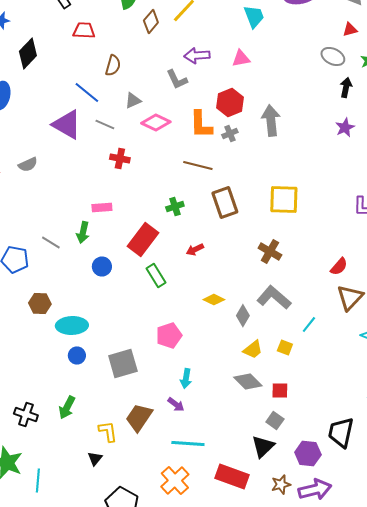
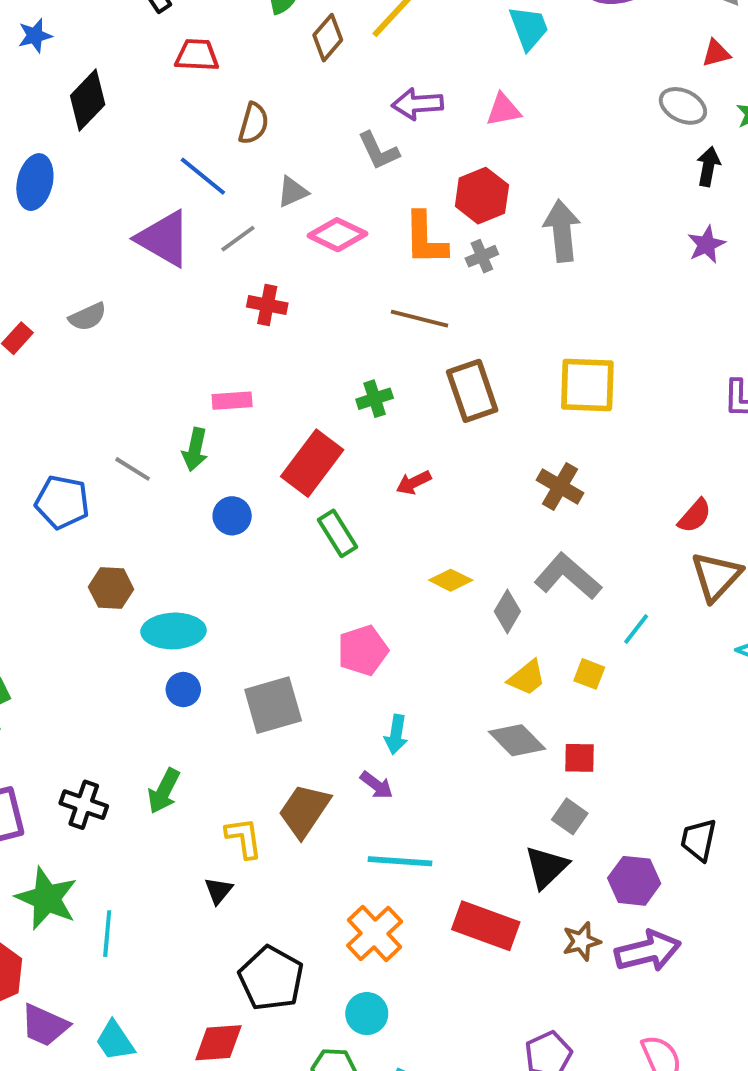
gray line: (105, 124) -> (238, 239), turned -60
black trapezoid: (341, 432) -> (699, 840), size x0.7

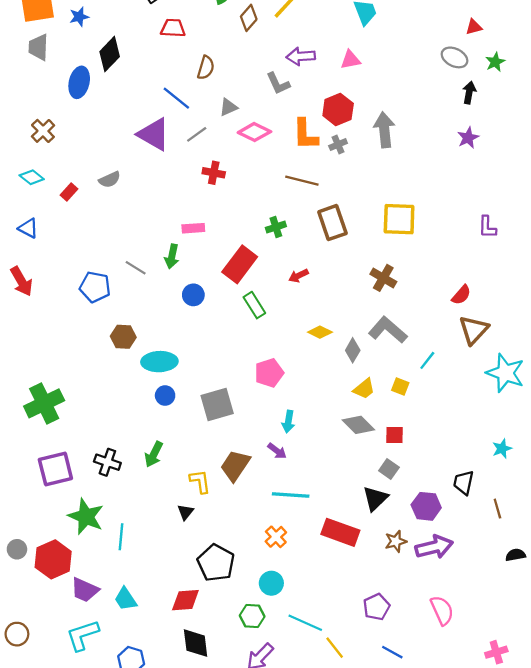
blue ellipse: (35, 182) -> (79, 82), moved
orange cross: (375, 934) -> (276, 537), size x0.7

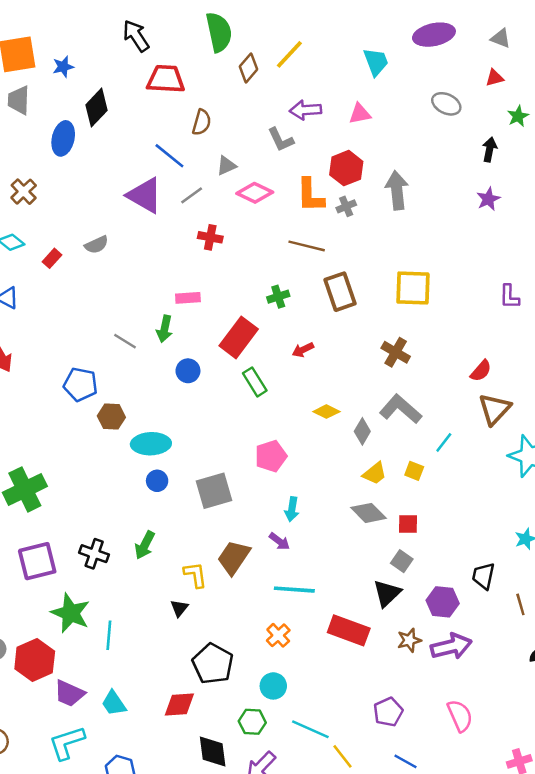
red trapezoid: (173, 28) -> (166, 79), size x1.4
gray ellipse: (455, 57) -> (446, 104), moved
blue pentagon: (95, 287) -> (80, 384), moved
black diamond: (196, 643) -> (213, 751), moved

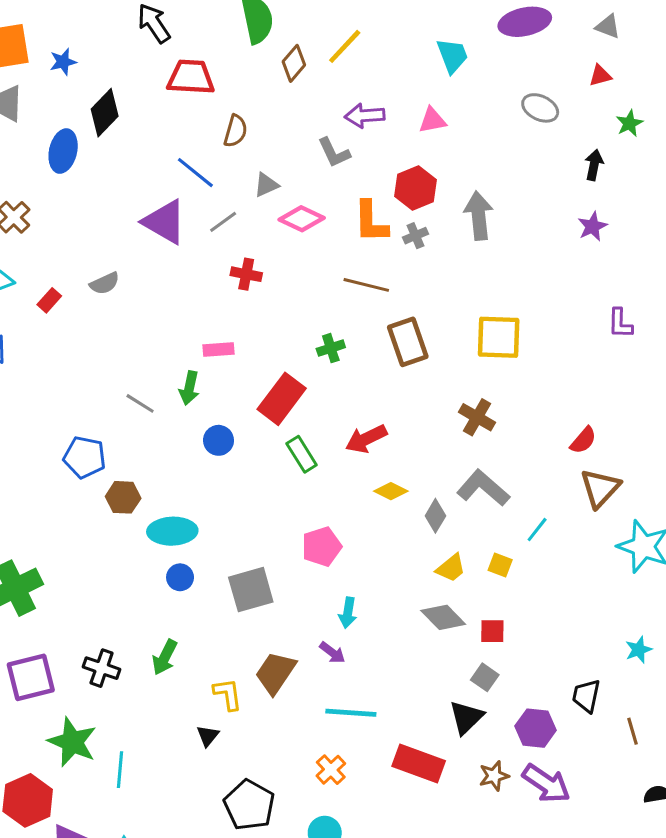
purple L-shape: (509, 297) -> (620, 323), moved
red arrow: (303, 350) -> (366, 439), moved, size x1.5
purple arrow: (451, 646) -> (546, 784), turned 48

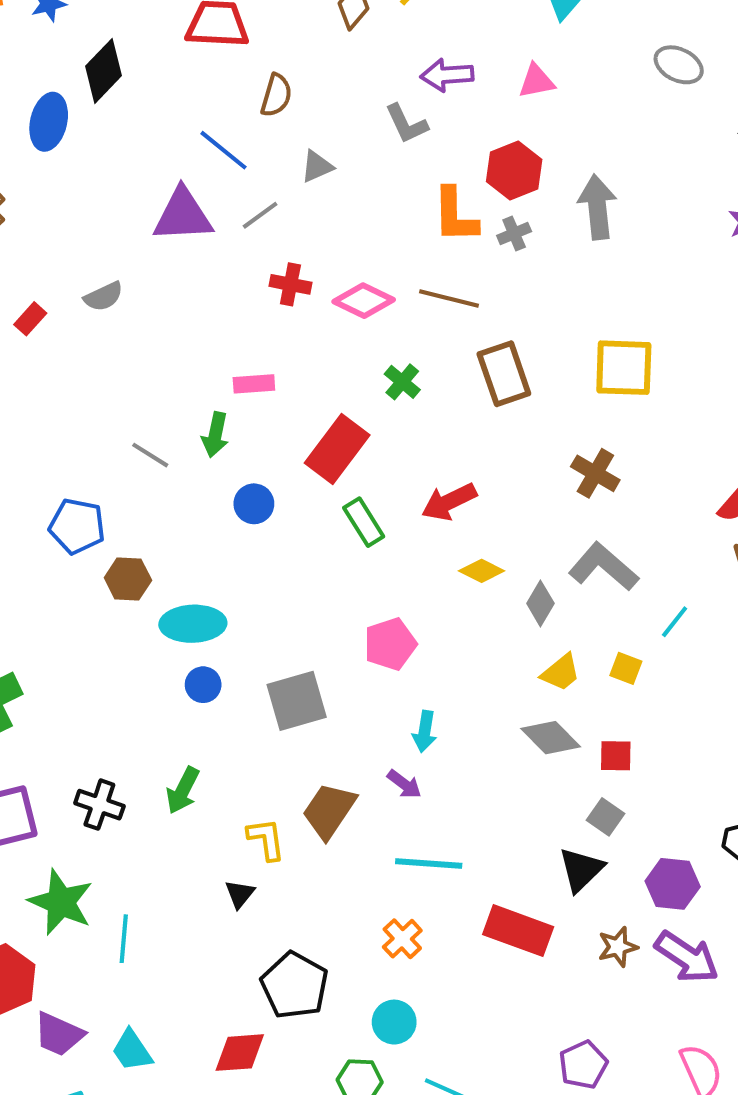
pink diamond: (302, 219) -> (364, 301), moved
purple triangle: (165, 222) -> (183, 215), turned -33
green cross: (331, 348) -> (402, 382), turned -32

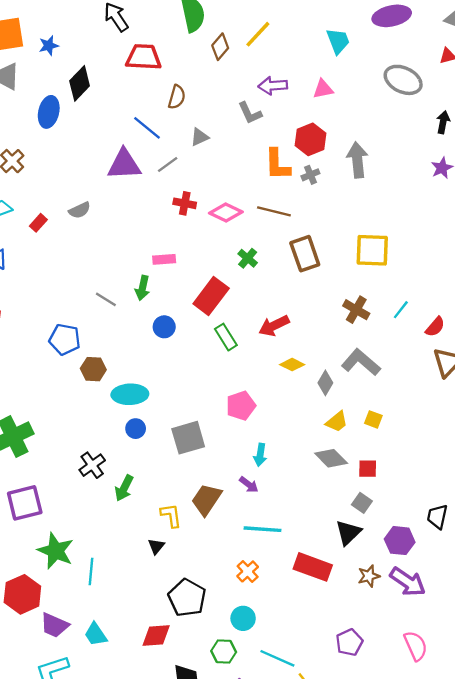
gray ellipse: (679, 65) -> (403, 80), size x1.4
cyan line: (675, 622) -> (401, 310), moved
black cross: (99, 805) -> (92, 465), moved, turned 35

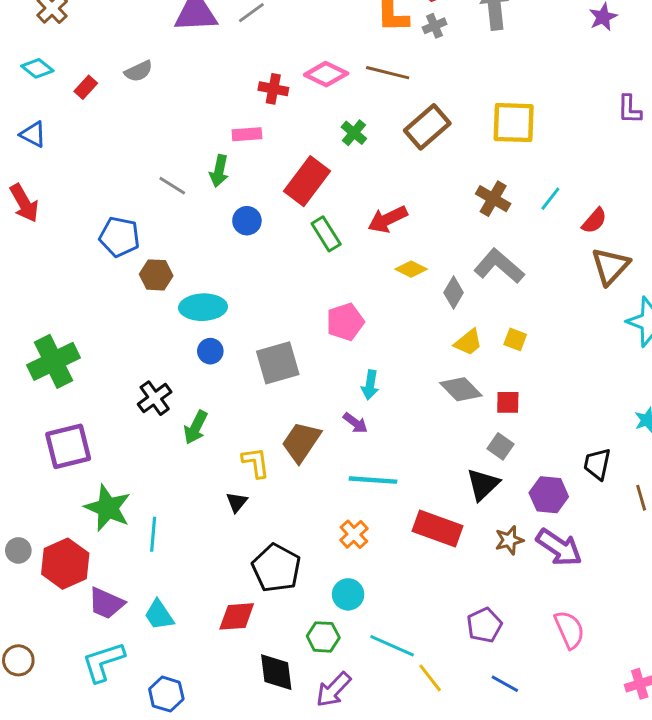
red cross: (185, 203) -> (273, 89), moved
brown rectangle: (305, 254) -> (427, 127), turned 68

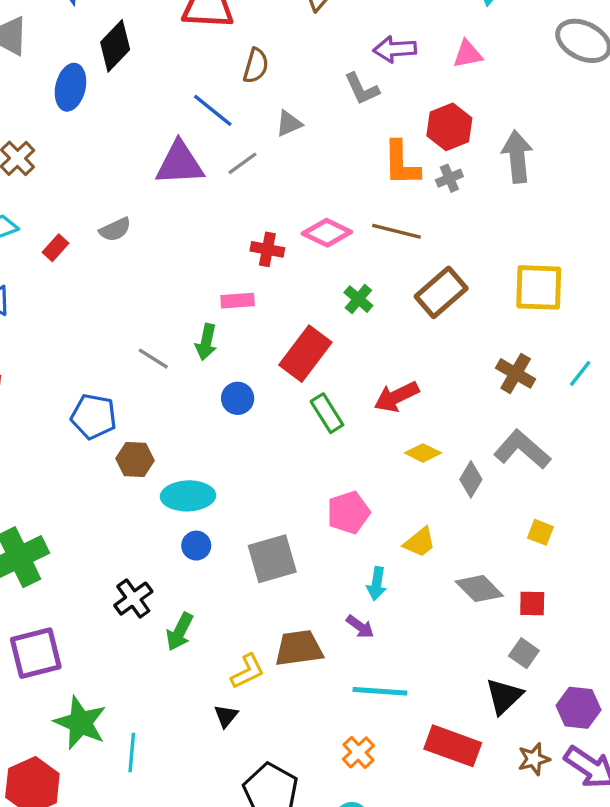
yellow trapezoid: (468, 342) -> (420, 542), moved
brown trapezoid: (301, 442) -> (299, 648), turned 48
yellow L-shape: (256, 463) -> (248, 671), turned 72

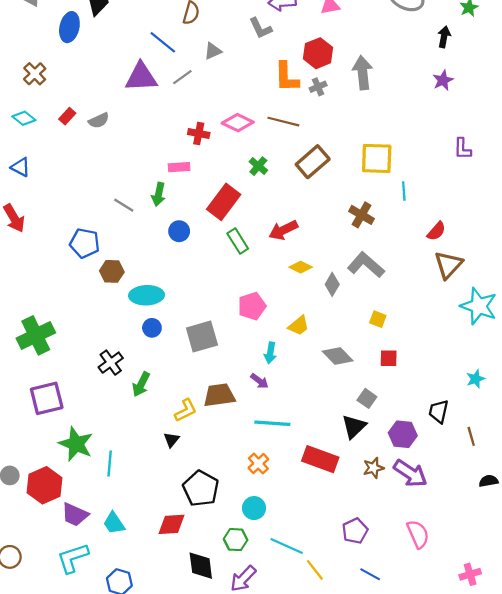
red rectangle: (56, 248) -> (67, 116), moved
cyan line: (580, 373) -> (404, 191), moved, turned -42
red square: (532, 603) -> (389, 358), moved

